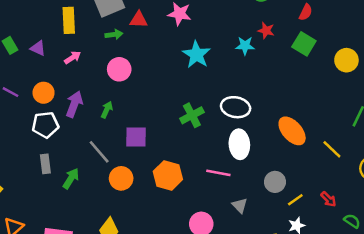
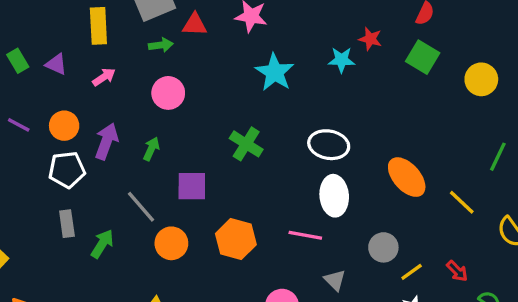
green cross: (192, 115) -> (246, 144), moved, turned -30

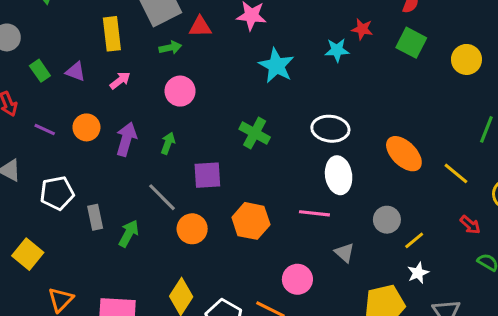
white pentagon: (67, 170) -> (57, 193), moved
red arrow: (457, 271) -> (470, 225), moved

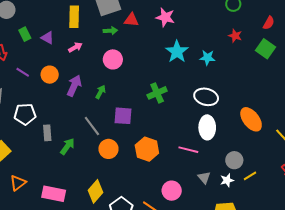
cyan star: (337, 50) -> (207, 58), moved
green cross: (255, 133) -> (157, 93), turned 30
white star: (418, 273) -> (227, 180), moved

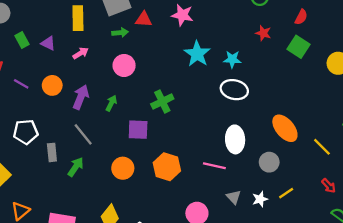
green cross: (157, 93) -> (162, 101), moved
white ellipse: (206, 97) -> (234, 90), moved
gray line: (92, 126) -> (83, 134), moved
gray circle: (234, 160) -> (269, 162), moved

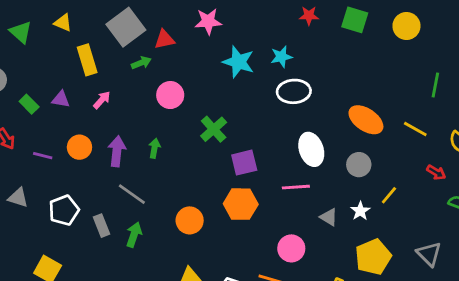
pink circle: (124, 65) -> (170, 95), moved
purple square: (138, 130) -> (244, 163), moved

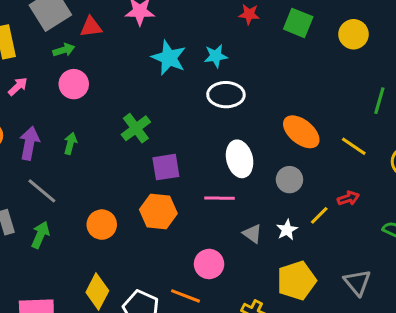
pink circle: (170, 95) -> (74, 84), moved
red arrow: (436, 172) -> (348, 198), moved, turned -54

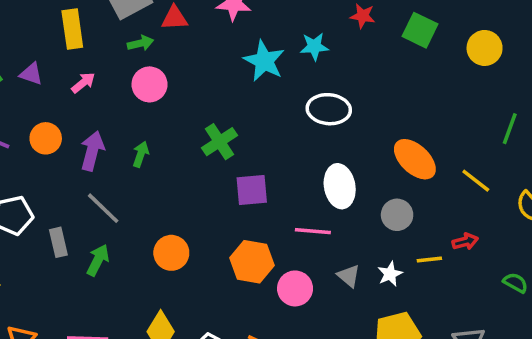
cyan star: (216, 56) -> (314, 46), moved
orange hexagon: (158, 211) -> (252, 262), moved
yellow line: (319, 215) -> (429, 260), turned 35
pink circle: (209, 264) -> (295, 288), moved

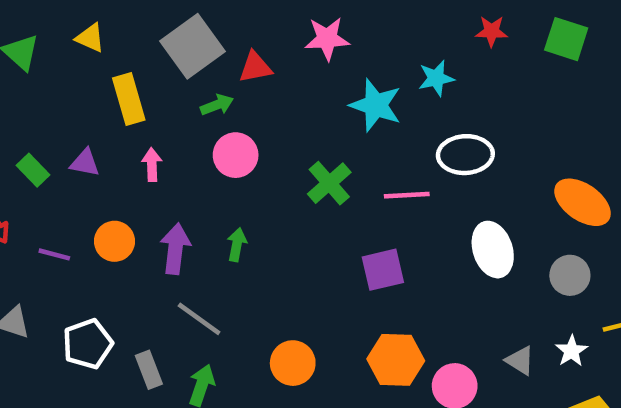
pink arrow: (83, 83) -> (152, 165), turned -45
green cross: (220, 142) -> (329, 183), moved
pink line: (313, 231) -> (407, 195), moved

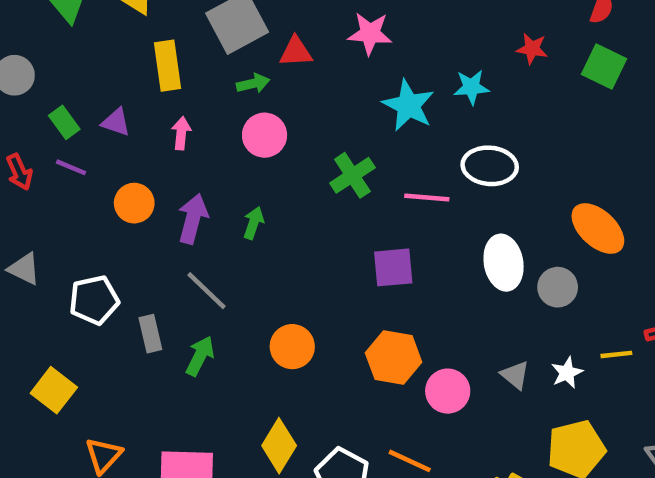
purple line: (54, 254) -> (71, 167), moved
gray circle: (570, 275) -> (558, 287), moved

